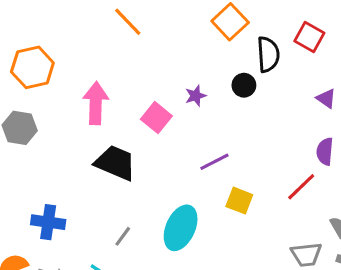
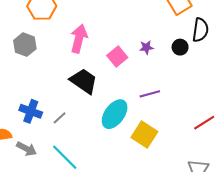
yellow square: (239, 201) -> (144, 134), moved, size x1.4
cyan ellipse: (181, 228) -> (115, 114), moved
gray line: (123, 236) -> (60, 118), moved

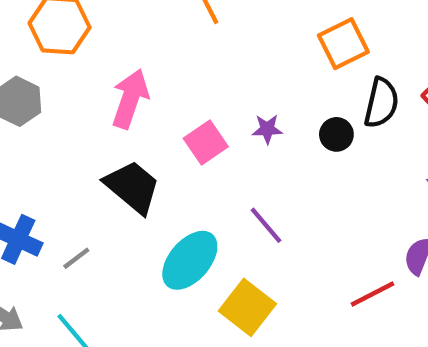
purple line: (150, 94) -> (266, 225), turned 60

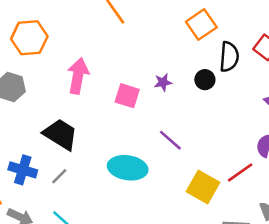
pink square: (206, 143) -> (127, 96), turned -30
black trapezoid: (132, 187) -> (60, 134), moved
cyan ellipse: (190, 260) -> (128, 168), turned 66
yellow square: (247, 307) -> (203, 187), moved

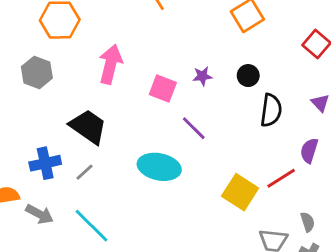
black semicircle: (229, 57) -> (271, 110), moved
purple line: (170, 140) -> (194, 128), moved
blue cross: (23, 170) -> (45, 163), turned -32

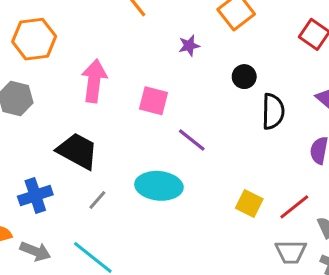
purple star: (202, 76) -> (189, 46), moved
gray line: (84, 172) -> (97, 200), moved
red line: (281, 178) -> (294, 207), moved
yellow square: (240, 192) -> (249, 203), size x0.7

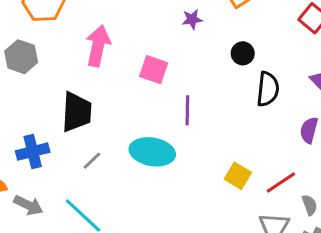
purple line: (192, 140) -> (187, 110), turned 48
black trapezoid: (77, 151) -> (77, 112), turned 60

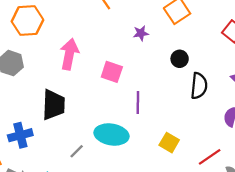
gray line: (92, 161) -> (77, 151), moved
yellow square: (238, 176) -> (169, 143), moved

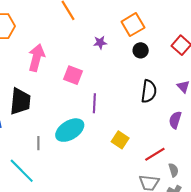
black circle: (180, 59) -> (141, 50), moved
cyan ellipse: (111, 135) -> (70, 130), turned -44
gray line: (77, 151) -> (38, 143), turned -48

